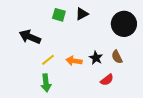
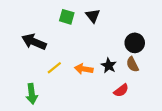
black triangle: (82, 14) -> (93, 16), turned -40
black circle: (124, 24) -> (135, 43), moved, size x0.7
green arrow: (46, 83) -> (32, 94), moved

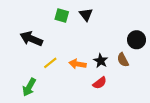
black circle: (135, 43) -> (137, 40), moved
red semicircle: (121, 90) -> (100, 83), moved
green arrow: (32, 94) -> (29, 87), turned 36

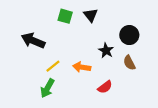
black circle: (137, 40) -> (129, 35), moved
black star: (101, 61) -> (106, 51), moved
green arrow: (29, 87) -> (47, 88), moved

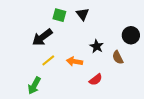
black circle: (129, 35) -> (131, 35), moved
black arrow: (33, 41) -> (42, 37), moved, turned -60
green arrow: (47, 88) -> (34, 86), moved

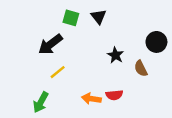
orange arrow: (74, 61) -> (91, 99), moved
red semicircle: (96, 80) -> (114, 95), turned 32

